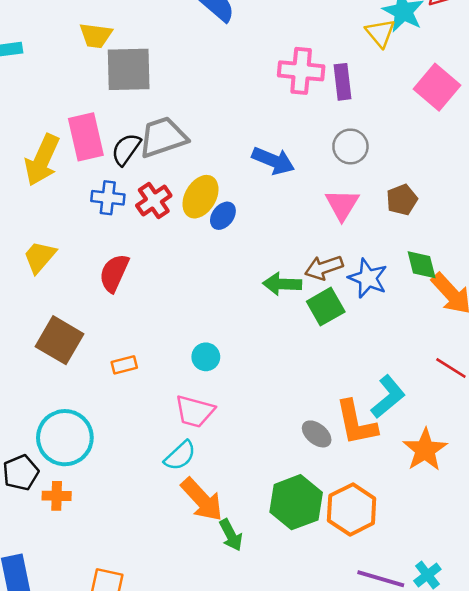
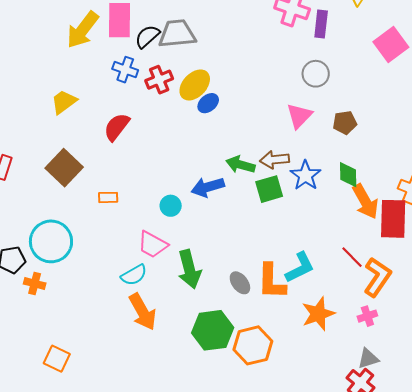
blue arrow: (273, 161) -> (208, 187), moved, turned 128
green arrow: (231, 535) -> (189, 269), moved, size x1.5

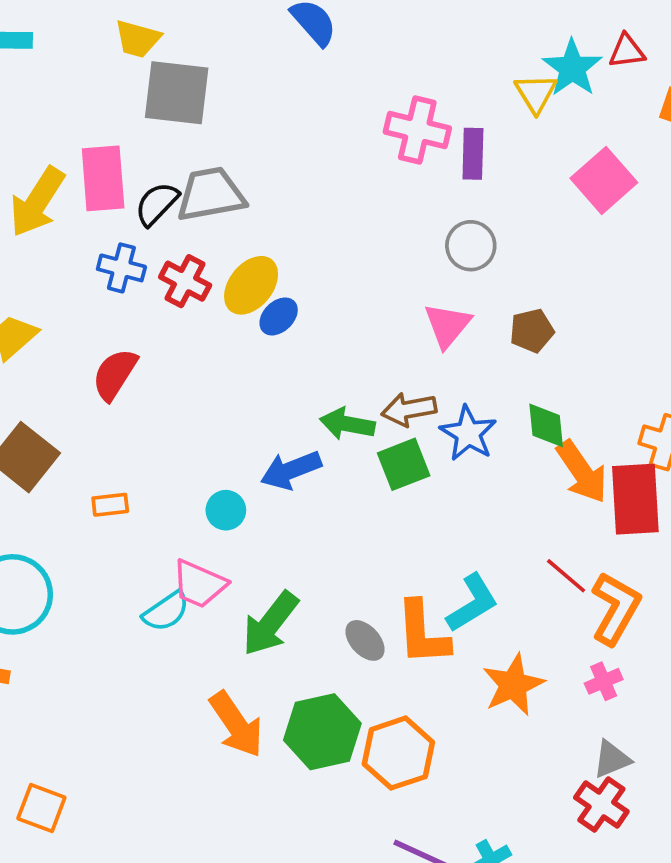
red cross: (159, 80) -> (185, 281), turned -36
green arrow: (189, 269) -> (270, 623), turned 57
cyan semicircle: (134, 275) -> (166, 611), moved
orange arrow: (143, 312) -> (236, 724), moved

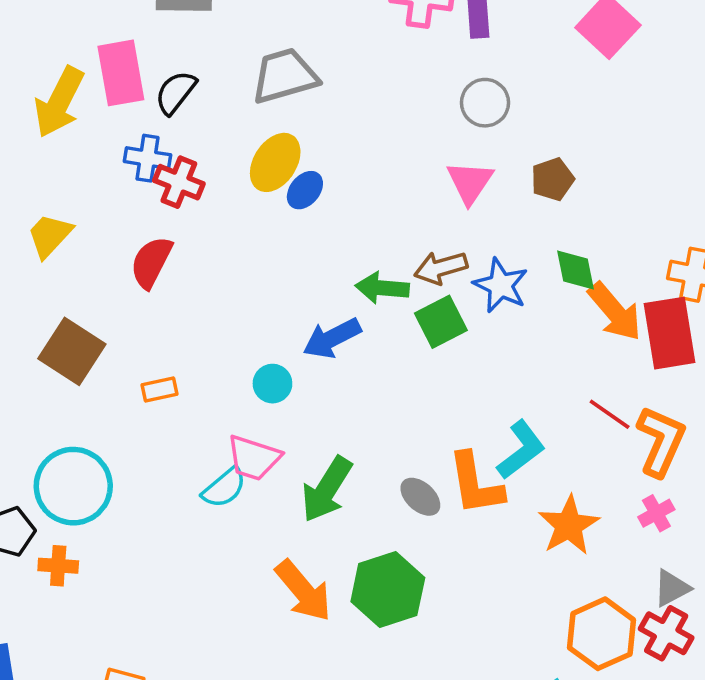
gray trapezoid: (211, 194) -> (285, 76), moved
red cross: (185, 281) -> (179, 182), moved
orange hexagon: (398, 753) -> (601, 634), moved

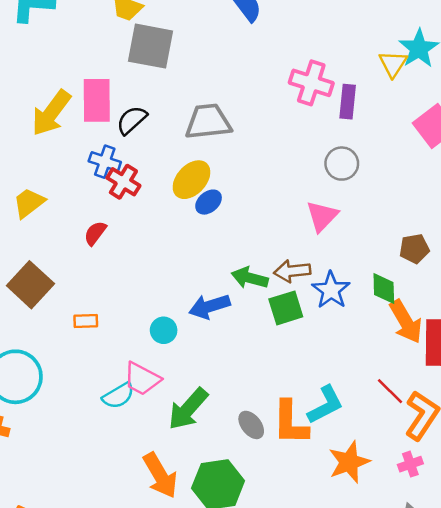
brown pentagon: (552, 179) -> (414, 249), moved
red semicircle: (151, 262) -> (95, 233), size x0.7

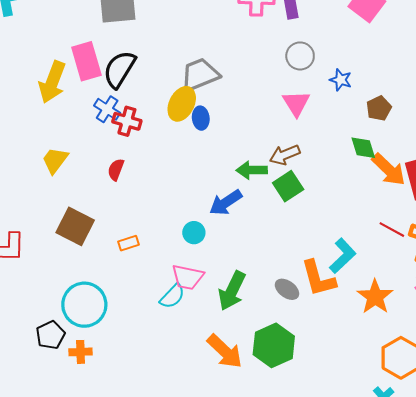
black semicircle: (132, 120) -> (119, 69), size x1.4
gray trapezoid: (208, 122) -> (200, 75), moved
blue cross: (105, 162) -> (107, 109), turned 30
blue ellipse: (209, 202) -> (201, 118), turned -40
blue star: (331, 290) -> (341, 80), moved, size x0.7

